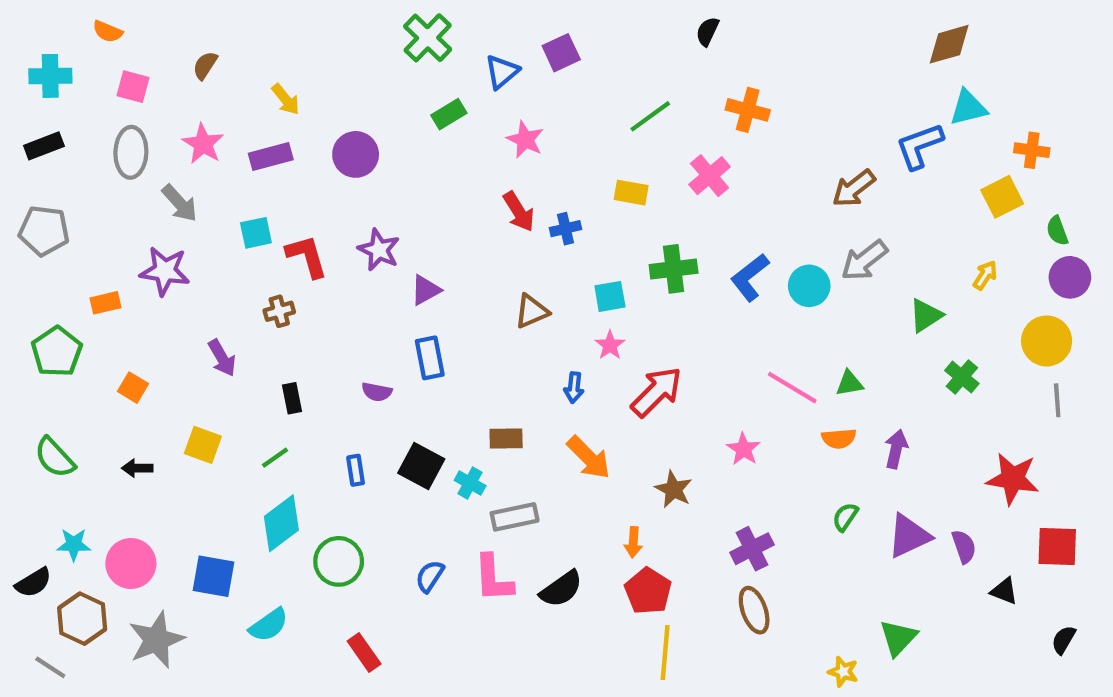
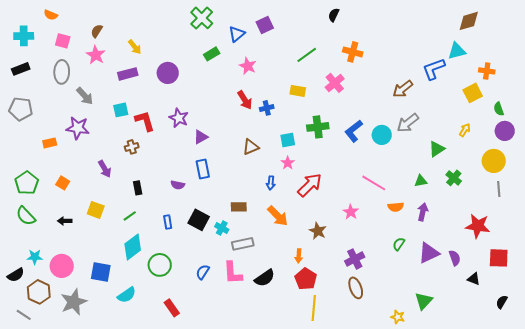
brown diamond: (949, 44) -> (469, 21), moved
pink star: (203, 144) -> (96, 55), moved
green pentagon: (57, 352) -> (27, 183), moved
green triangle: (849, 383) -> (421, 181), moved

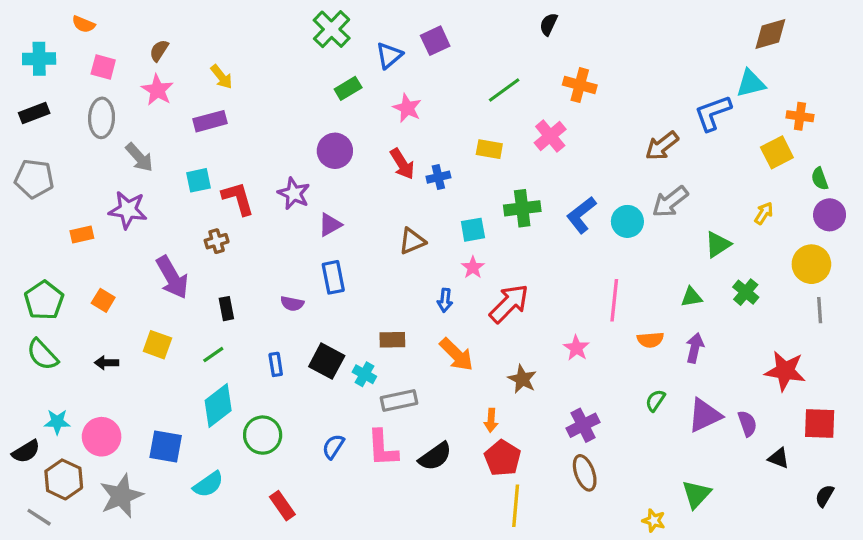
purple circle: (168, 73) -> (335, 151), moved
purple arrow: (105, 169) -> (172, 277), size x1.5
pink line: (374, 183) -> (614, 300), turned 65

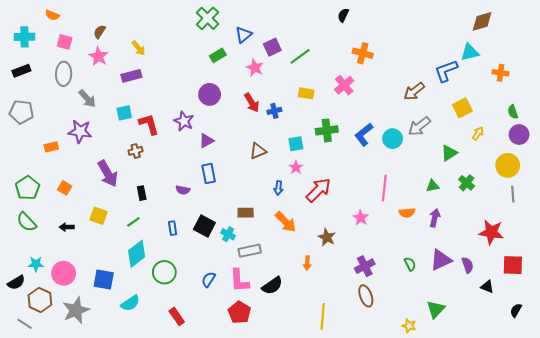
purple square: (435, 41) -> (272, 47), moved
green line: (504, 90) -> (300, 56), moved
yellow square: (777, 152) -> (462, 108), moved
green semicircle: (655, 401) -> (410, 264), moved, turned 120
red pentagon: (503, 458) -> (239, 312), moved

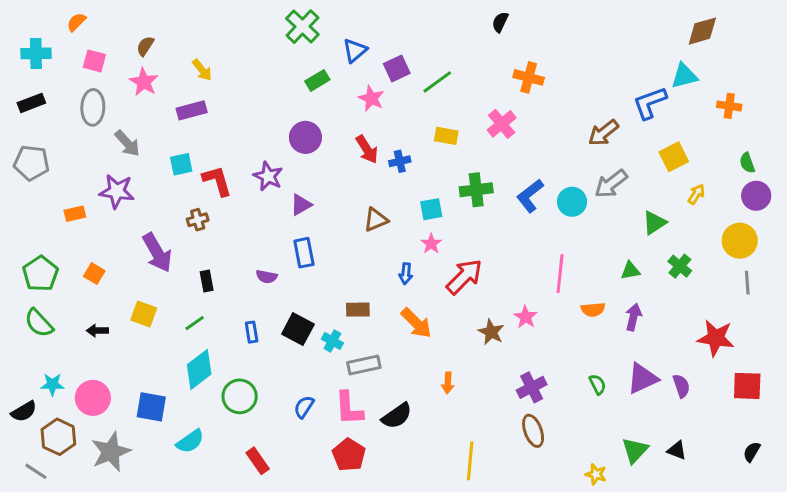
orange semicircle: (52, 15) -> (76, 22), turned 112
brown star: (327, 237) -> (491, 332), moved
black triangle: (487, 287) -> (677, 450), moved

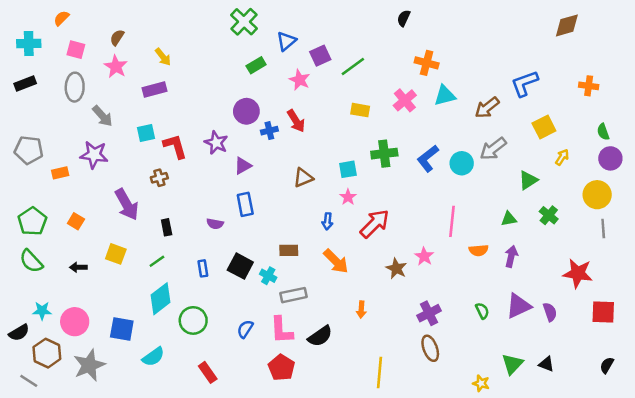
cyan triangle: (684, 76) -> (445, 96), moved
blue cross: (400, 161) -> (269, 131), moved
gray pentagon: (31, 163) -> (29, 150), moved

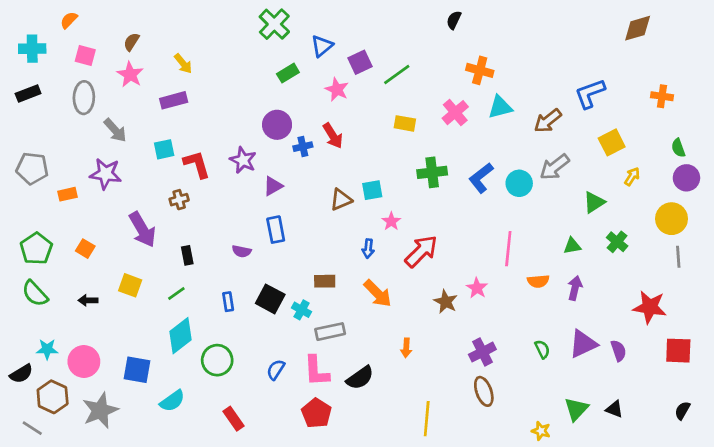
cyan square: (348, 169) -> (372, 190), moved

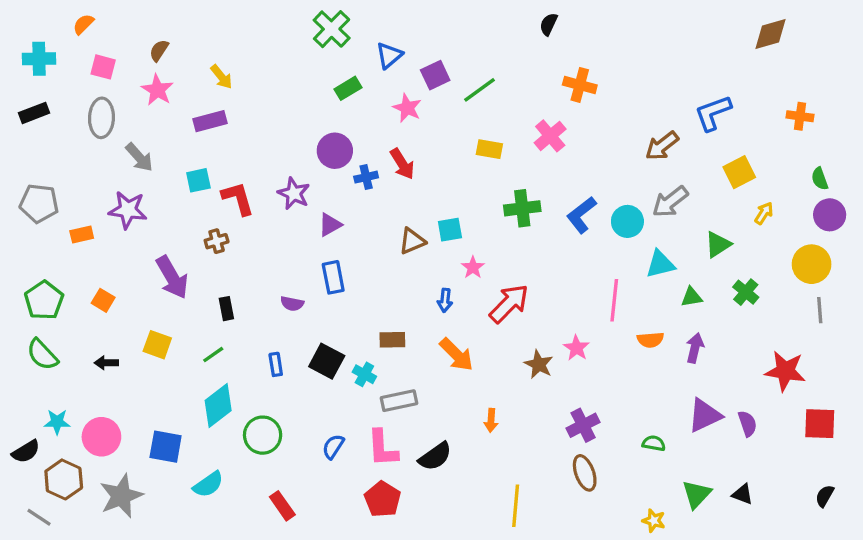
cyan triangle: (500, 107) -> (660, 264), moved
green semicircle: (542, 349) -> (654, 443), moved, turned -54

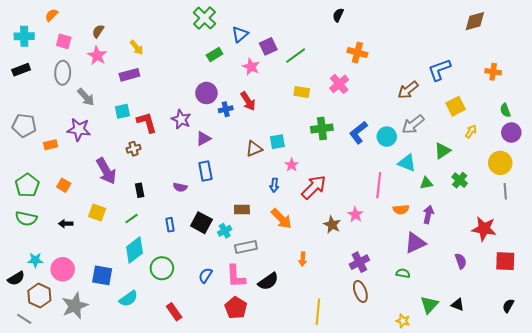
cyan triangle: (660, 264) -> (407, 163), turned 36
green semicircle: (42, 355) -> (26, 219), turned -35
cyan cross: (364, 374) -> (225, 231), turned 32
purple triangle: (705, 415) -> (415, 243), moved

